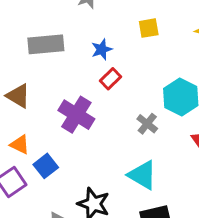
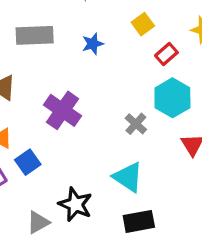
yellow square: (149, 28) -> (143, 24), turned -30
red rectangle: (111, 79) -> (166, 54), moved

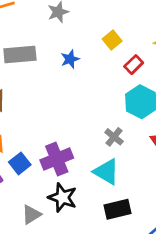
purple cross: (63, 110) -> (57, 159), moved, turned 36
gray cross: (136, 124) -> (114, 137), moved

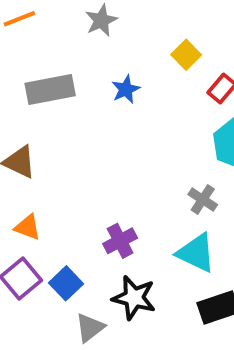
purple cross: (57, 159) -> (120, 241), size x0.7
blue square: (20, 163) -> (66, 283), moved

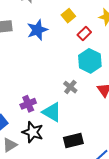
blue star: (126, 89) -> (37, 30), size x1.5
cyan triangle: (196, 253) -> (52, 112), moved

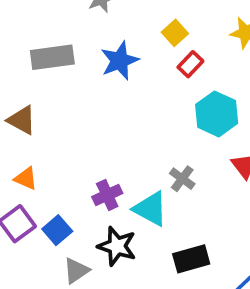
red rectangle: (84, 34) -> (190, 64), moved
gray cross: (70, 87) -> (182, 179), moved

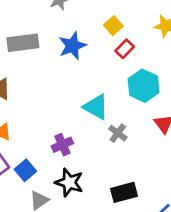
cyan triangle: (151, 209) -> (96, 107), moved

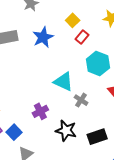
black star: (69, 182) -> (66, 131), moved
black rectangle: (124, 192) -> (97, 137), moved

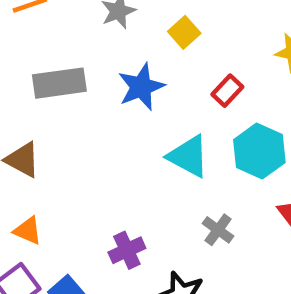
yellow square: (73, 20) -> (184, 32), moved
cyan triangle: (63, 82) -> (188, 156), moved

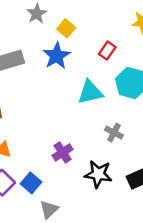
yellow square: (184, 32) -> (66, 28), moved
cyan triangle: (188, 156) -> (90, 92), turned -32

